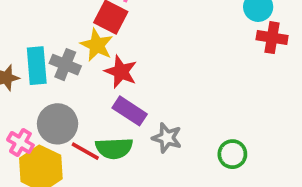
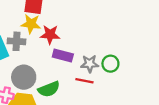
green semicircle: (114, 148) -> (49, 89), moved
red line: (85, 151) -> (84, 81), moved
green circle: (232, 154) -> (110, 64), moved

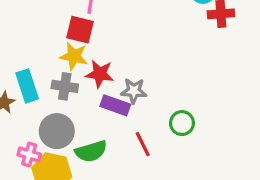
gray cross: (16, 41) -> (65, 86), moved
gray star: (90, 64) -> (134, 91), moved
red line: (84, 81) -> (143, 144), turned 48

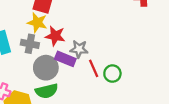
gray circle: (57, 131) -> (46, 68), moved
red line: (143, 144) -> (94, 68), moved

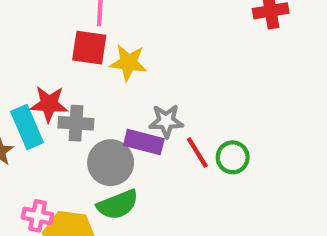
yellow star: (37, 23) -> (128, 63), moved
red star: (55, 36) -> (49, 104), moved

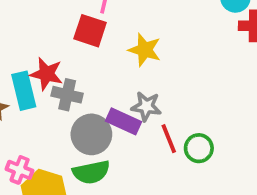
yellow star: (128, 63) -> (145, 50), moved

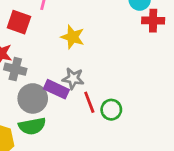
red square: (90, 31) -> (19, 22), moved

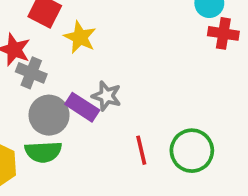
yellow star: (73, 37) -> (80, 37), moved
red line: (89, 102) -> (141, 150), moved
green circle: (111, 110) -> (192, 151), moved, size x1.5

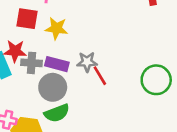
purple rectangle: (82, 107) -> (57, 64), moved
red line: (141, 150) -> (100, 76), moved

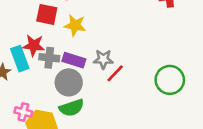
red line: (100, 76) -> (115, 73), turned 72

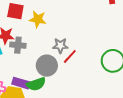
purple rectangle: (74, 60) -> (21, 83), moved
gray circle: (69, 82) -> (47, 66), moved

